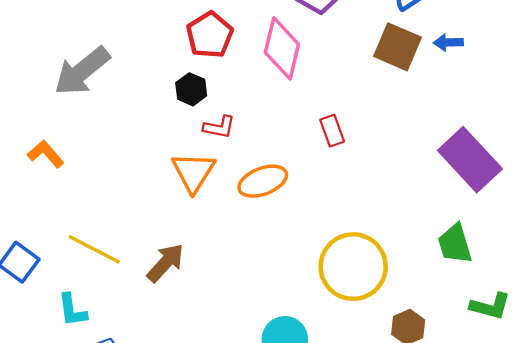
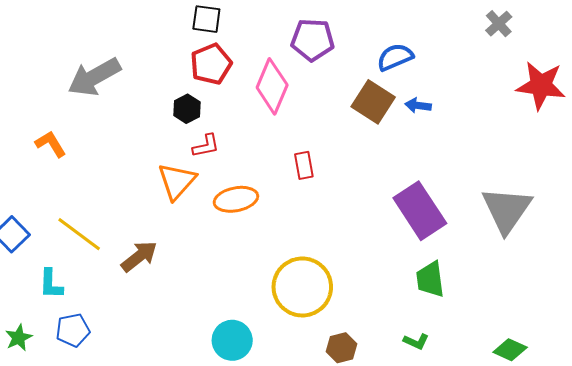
red L-shape: (219, 127) -> (206, 146), turned -32
green trapezoid: (455, 244) -> (430, 279), moved
green L-shape: (490, 306) -> (416, 342), size x0.7

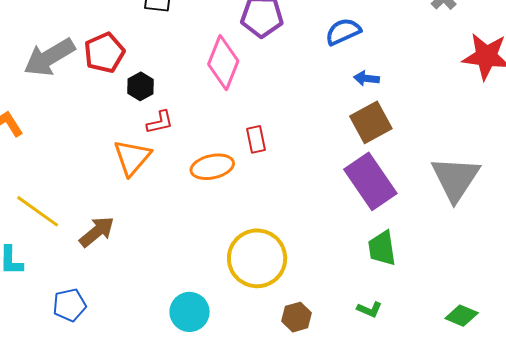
red pentagon: (211, 64) -> (104, 53), moved
brown square: (373, 102) -> (371, 122), moved, turned 30
orange ellipse: (236, 199) -> (212, 167), moved
blue pentagon: (73, 330) -> (69, 305), moved

